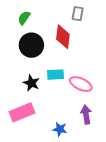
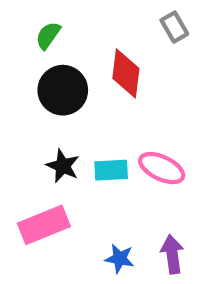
gray rectangle: (78, 14) -> (174, 27), moved, turned -40
cyan rectangle: (56, 75) -> (111, 170), moved
purple arrow: (86, 115) -> (172, 254), moved

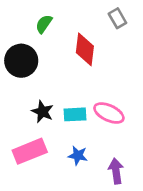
green semicircle: (48, 35) -> (44, 24), moved
black circle: (63, 90) -> (21, 61), moved
blue star: (120, 259) -> (78, 155), moved

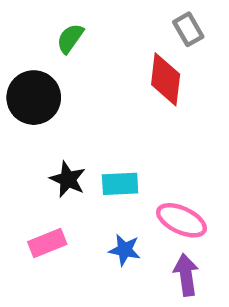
red diamond: (85, 49) -> (166, 79), moved
pink ellipse: (109, 113) -> (181, 220), moved
pink rectangle: (30, 151) -> (47, 243), size x0.7

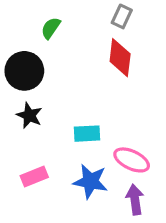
gray rectangle: (188, 29) -> (122, 16), moved, turned 55
black star: (68, 179) -> (29, 115), moved
blue star: (125, 250) -> (90, 181), size x1.5

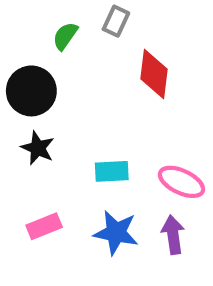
gray rectangle: (122, 16) -> (116, 21), moved
pink ellipse: (132, 160) -> (181, 182), moved
purple arrow: (135, 200) -> (173, 235), moved

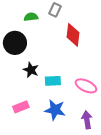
green semicircle: (65, 36) -> (31, 17), turned 48
black star: (38, 148) -> (31, 70), moved
purple arrow: (173, 235) -> (87, 120), moved

